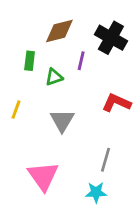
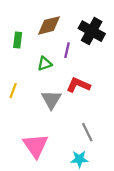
green rectangle: (30, 61) -> (18, 40), moved
red L-shape: (116, 103) -> (78, 85), moved
gray line: (106, 160) -> (87, 132), turned -42

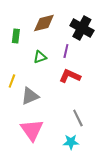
purple line: (67, 50) -> (66, 51), moved
gray triangle: (51, 100) -> (30, 96), moved, turned 36

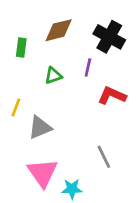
red L-shape: (70, 76) -> (112, 96), moved
cyan star: (71, 142) -> (72, 189), moved

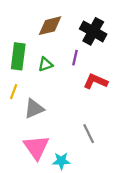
green rectangle: (21, 48) -> (18, 56), moved, size x1.6

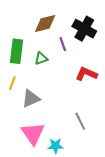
purple line: (75, 58) -> (63, 44), moved, turned -32

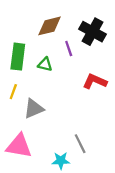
green triangle: (41, 58) -> (45, 64), turned 32
gray line: (80, 121) -> (80, 144), moved
pink triangle: (33, 133) -> (19, 146), moved, turned -45

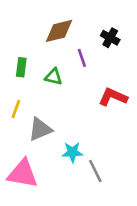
black cross: (93, 32) -> (110, 38), size x0.6
green rectangle: (18, 57) -> (21, 67), size x0.6
cyan star: (61, 161) -> (72, 152), moved

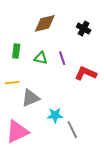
purple line: (82, 58) -> (62, 58), moved
yellow line: (16, 109) -> (12, 83), turned 64
pink triangle: (23, 174) -> (17, 132), turned -35

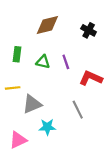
cyan star: (55, 115) -> (47, 127), moved
gray line: (72, 130) -> (78, 110), moved
pink triangle: (17, 132) -> (18, 140), size x0.7

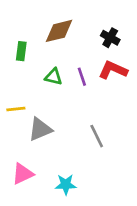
green rectangle: (17, 54) -> (21, 51), moved
red L-shape: (91, 78) -> (113, 70), moved
cyan star: (47, 127) -> (66, 185), moved

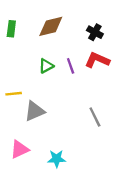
green rectangle: (21, 51) -> (11, 29), moved
green triangle: (54, 77) -> (46, 66), turned -42
gray line: (97, 136) -> (95, 117), moved

